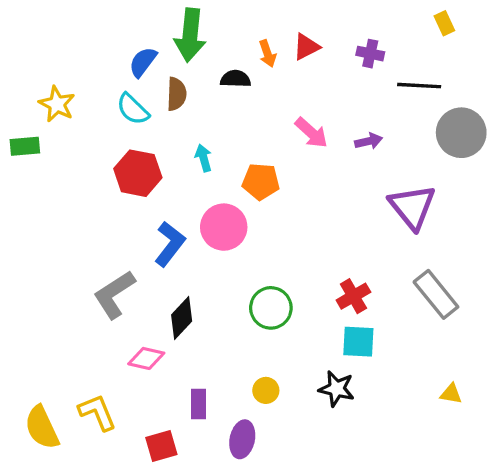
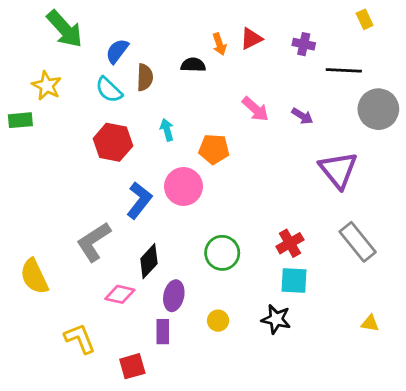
green arrow: (190, 35) -> (65, 29), moved, turned -48
purple arrow: (369, 141) -> (302, 116), turned 45
yellow semicircle: (42, 427) -> (34, 276), moved
purple ellipse: (242, 439) -> (174, 296), moved

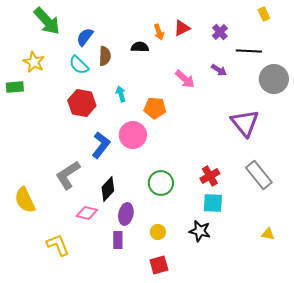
purple cross: (304, 44) -> (220, 32), turned 35
purple arrow: (302, 116) -> (219, 70), moved
red square: (132, 366) -> (159, 265), moved

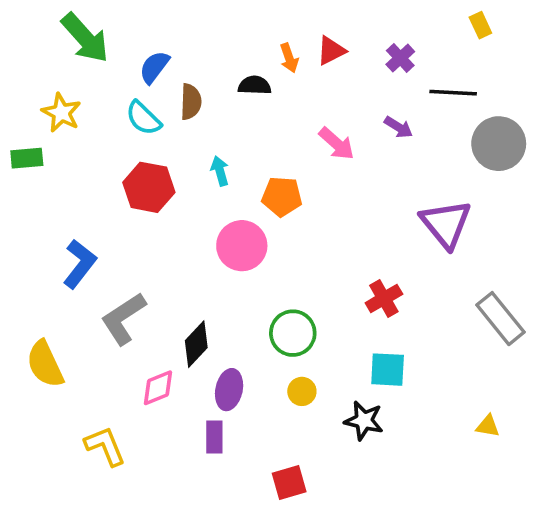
blue L-shape: (101, 145) -> (80, 264), moved
gray rectangle: (259, 175) -> (501, 319), moved
red cross: (210, 176) -> (384, 298), moved
pink diamond: (87, 213) -> (158, 388), turned -35
yellow circle: (158, 232) -> (302, 391), moved

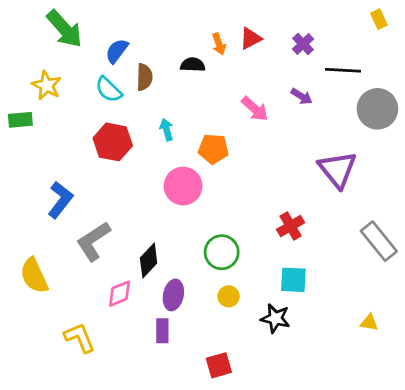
yellow rectangle: (480, 25) -> (379, 19), moved

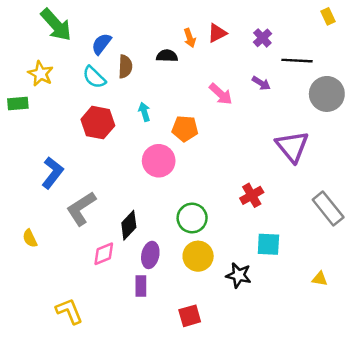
yellow semicircle: (34, 276) -> (30, 238), size x0.6
cyan square: (293, 280) -> (268, 244), moved
yellow circle: (229, 296) -> (198, 256), size x1.6
yellow L-shape: (80, 338) -> (69, 311), moved

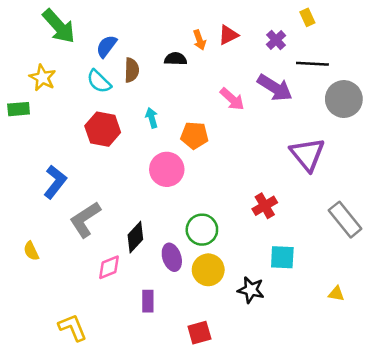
yellow rectangle: (328, 16) -> (307, 17), moved
purple arrow: (261, 83) -> (275, 88), size x1.8
purple ellipse: (150, 255) -> (172, 257), moved, turned -30

